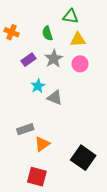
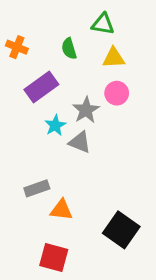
gray star: (54, 59) -> (86, 110), moved
purple rectangle: (28, 60) -> (41, 87), size x1.5
orange triangle: (42, 144) -> (61, 210), turned 42

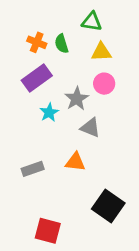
orange cross: (17, 47) -> (37, 42), moved
gray triangle: (80, 142) -> (90, 128), moved
orange triangle: (61, 210) -> (75, 162), moved

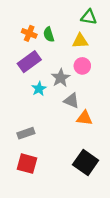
green triangle: (92, 22) -> (89, 17), moved
orange triangle: (75, 162) -> (84, 118), moved
red square: (48, 231) -> (27, 164), moved

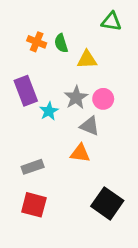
yellow triangle: (80, 41) -> (87, 60), moved
purple rectangle: (29, 62) -> (26, 91), moved, turned -75
pink circle: (82, 66) -> (103, 99), moved
orange triangle: (84, 118) -> (80, 153), moved

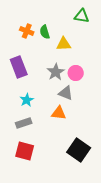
cyan star: (49, 111) -> (27, 100), moved

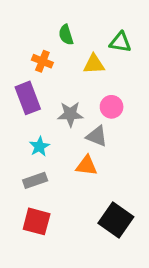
green triangle: (82, 16) -> (120, 42), moved
orange cross: (27, 31) -> (42, 61), moved
green semicircle: (45, 32) -> (66, 35), moved
gray star: (56, 72) -> (70, 114), moved, turned 30

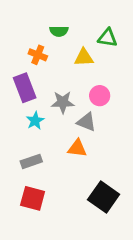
green semicircle: (66, 35) -> (59, 31), turned -72
cyan star: (39, 146) -> (35, 121), moved

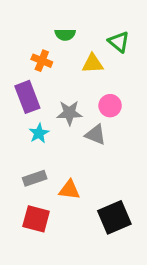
green triangle: (108, 38) -> (119, 42), turned 30
orange triangle: (77, 148) -> (69, 190), moved
black square: (104, 197) -> (114, 217), turned 32

